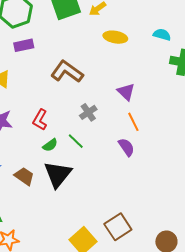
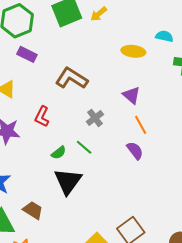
yellow ellipse: (115, 37) -> (133, 51), moved
purple rectangle: (24, 45) -> (27, 54), turned 42
red L-shape: (40, 120) -> (42, 117), moved
brown trapezoid: (24, 176) -> (33, 210), moved

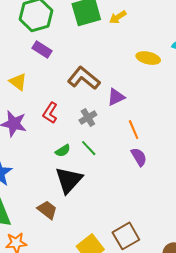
purple triangle: (132, 95) -> (116, 97), moved, turned 48
gray cross: (95, 118) -> (88, 117), moved
orange line: (141, 125) -> (134, 130), moved
brown trapezoid: (33, 210) -> (47, 210), moved

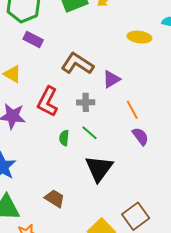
red L-shape: (50, 113) -> (48, 102), size x1.4
gray cross: (88, 117) -> (86, 102), turned 36
green semicircle: (63, 151) -> (64, 138), turned 133
black triangle: (69, 180) -> (99, 169), moved

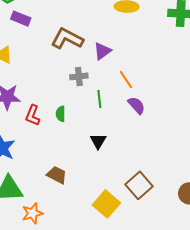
red L-shape: (48, 102) -> (33, 115), moved, size x0.7
green line: (89, 133) -> (99, 99), moved, turned 48
black triangle: (99, 169) -> (98, 141), size x0.6

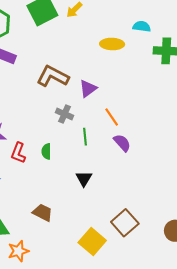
gray cross: (79, 76) -> (65, 114), turned 30

